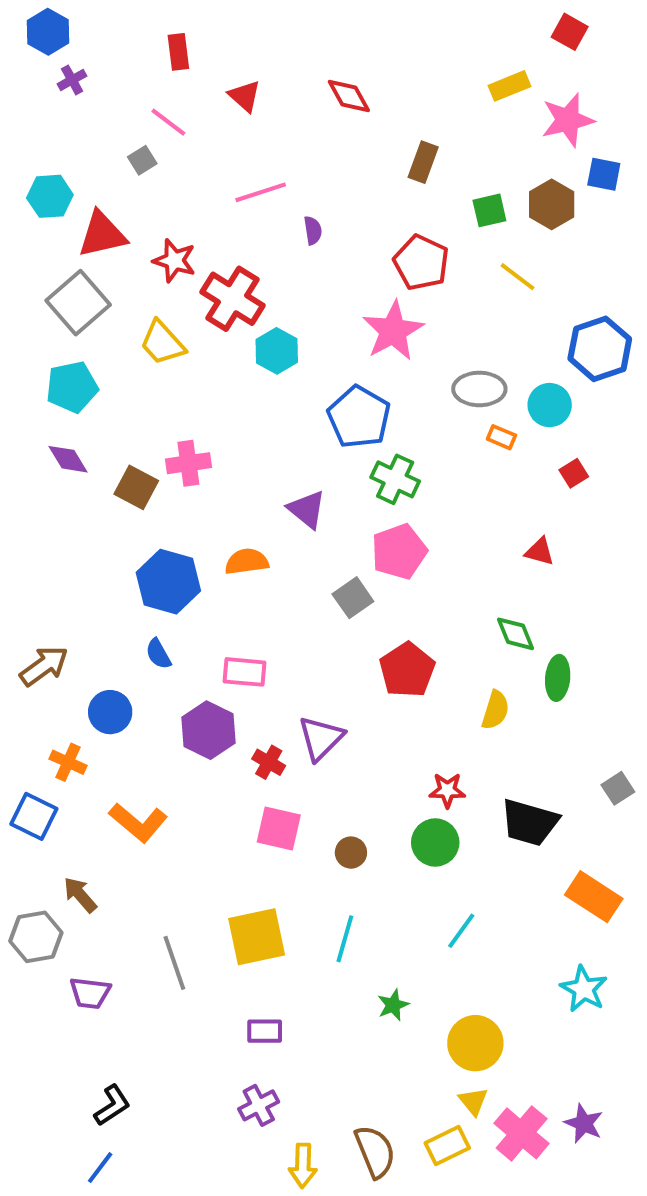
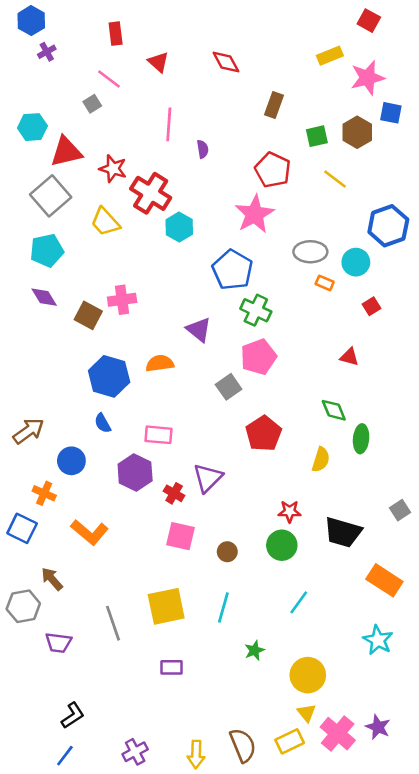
pink line: (261, 192) -> (169, 124), turned -68
purple cross: (259, 1105) -> (135, 752), moved

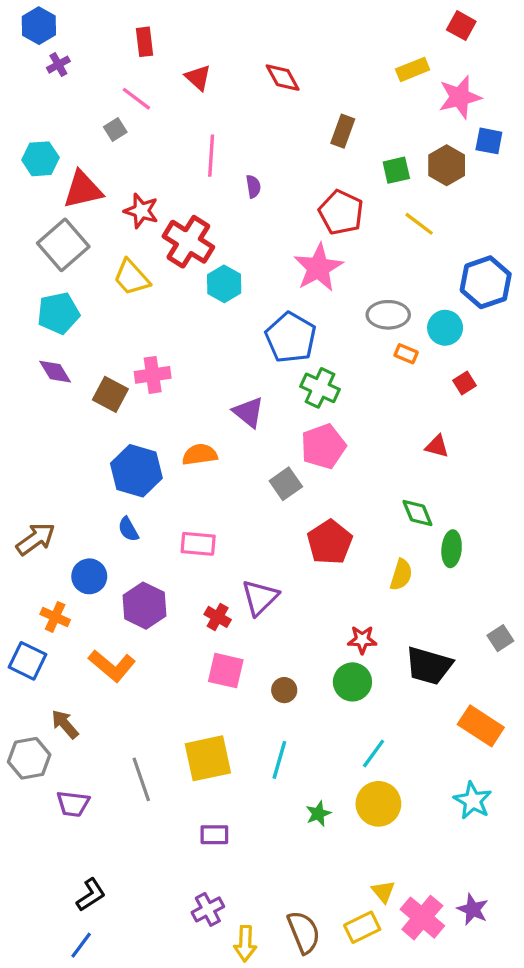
purple hexagon: (135, 473) -> (145, 606), moved
yellow circle: (308, 675) -> (378, 804), moved
purple cross: (135, 752) -> (208, 909), moved

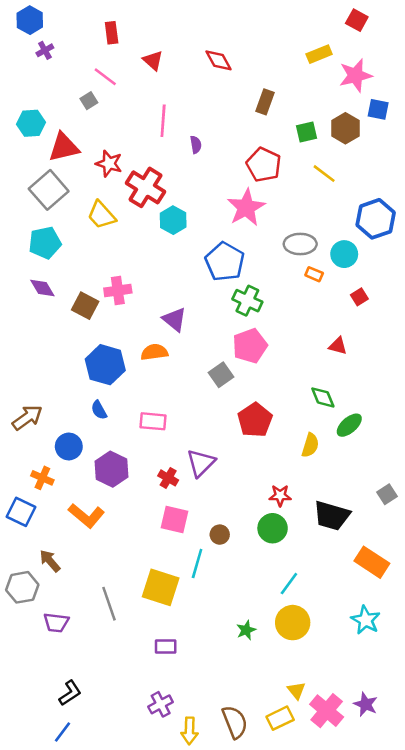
purple triangle: (248, 412) -> (174, 319), moved
green ellipse: (452, 549) -> (349, 425), turned 44
yellow square: (208, 758) -> (161, 587), turned 30
cyan line: (279, 760) -> (197, 563), moved

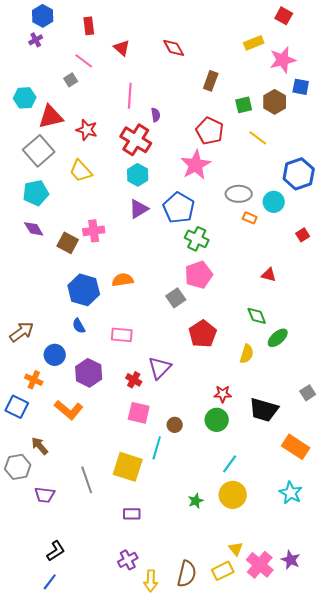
blue hexagon: (30, 20) -> (43, 16), moved
red cross: (146, 187) -> (136, 140), moved
red square: (359, 297) -> (303, 235), moved
purple triangle: (174, 319) -> (139, 209), moved, turned 50
brown semicircle: (235, 722) -> (187, 574), turned 36

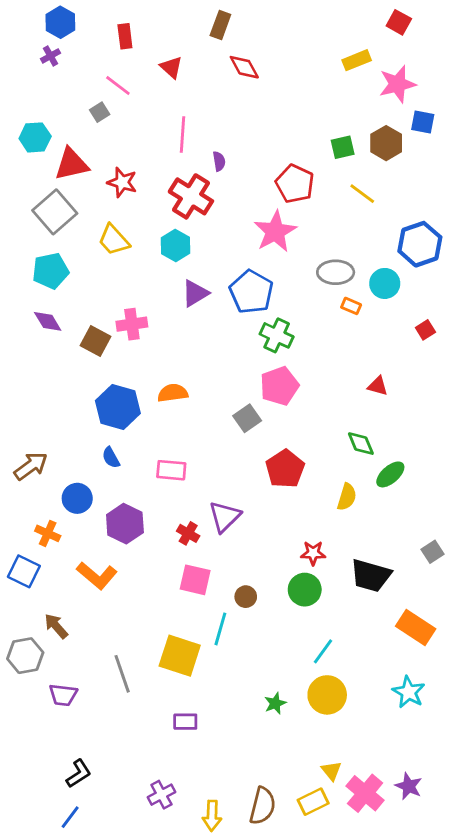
brown rectangle: (211, 81) -> (220, 25), moved
cyan hexagon: (138, 175) -> (175, 246), moved
purple cross: (128, 560) -> (161, 795), moved

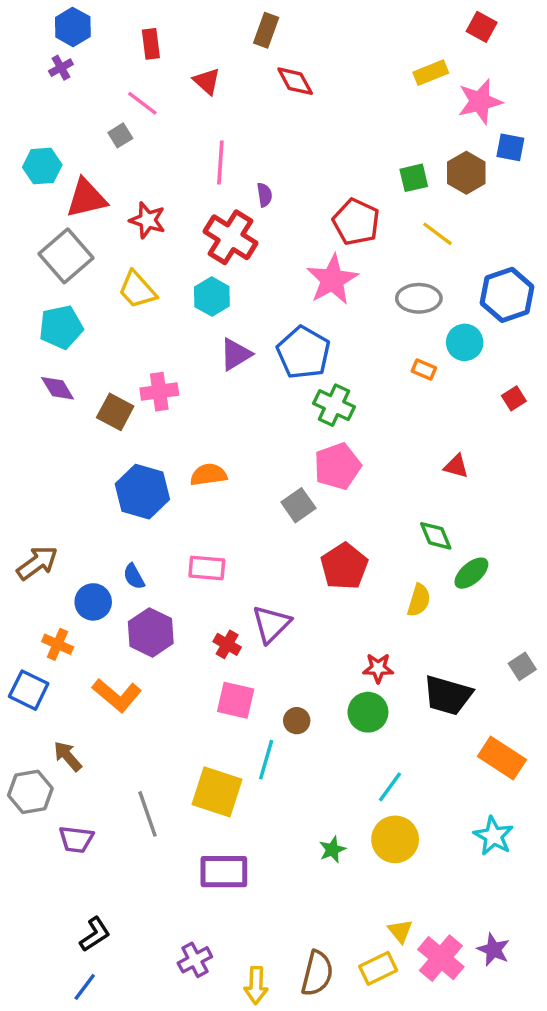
gray ellipse: (336, 272) -> (419, 298), moved
blue semicircle: (111, 458) -> (134, 576), moved
purple rectangle: (185, 722) -> (224, 872), size x1.6

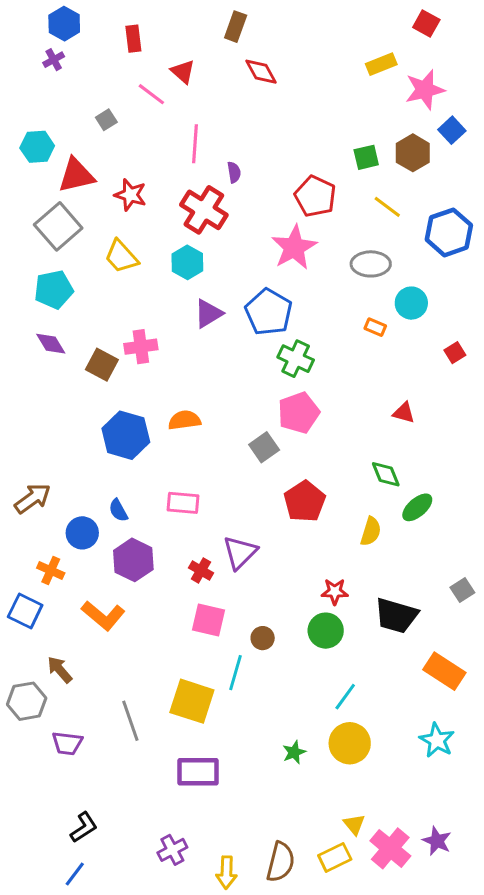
pink line: (142, 103) -> (151, 94), moved
blue square: (510, 147) -> (452, 130), turned 36
blue hexagon: (507, 295) -> (449, 232), moved

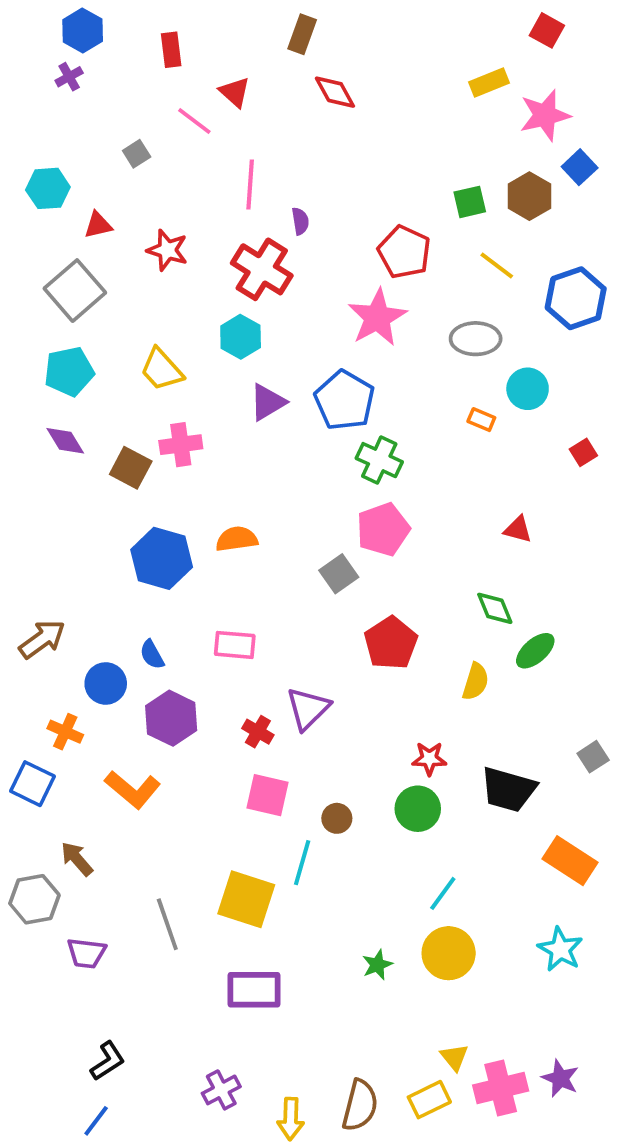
red triangle: (76, 175) -> (98, 225), size x0.6
yellow trapezoid: (121, 256) -> (162, 370), moved
pink cross: (390, 848) -> (501, 1088), turned 36

